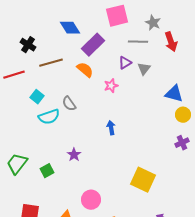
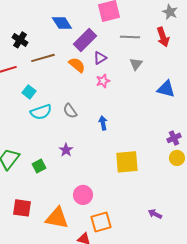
gray star: (153, 23) -> (170, 12), moved
purple triangle: (125, 63) -> (100, 58), moved
gray semicircle: (69, 104) -> (70, 111), moved
yellow circle: (183, 115) -> (177, 158), moved
yellow square: (143, 180) -> (127, 162), moved, turned -30

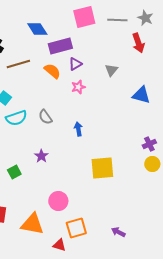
gray line: (130, 37) -> (117, 20), moved
purple rectangle: (85, 40) -> (60, 46), turned 30
purple arrow: (155, 214) -> (118, 232), moved

